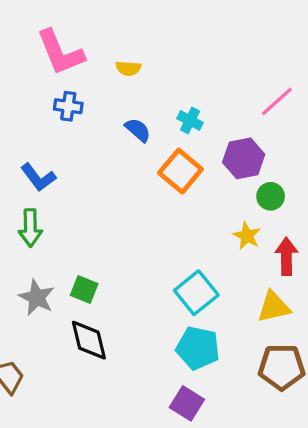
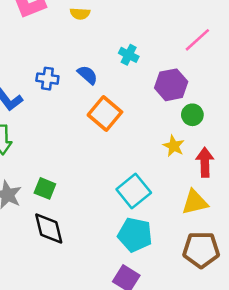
blue cross: (68, 106) -> (47, 79), moved
blue semicircle: (138, 130) -> (87, 75), moved
orange square: (180, 171) -> (105, 114), moved

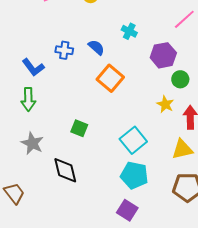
green square: (45, 188) -> (79, 128), moved

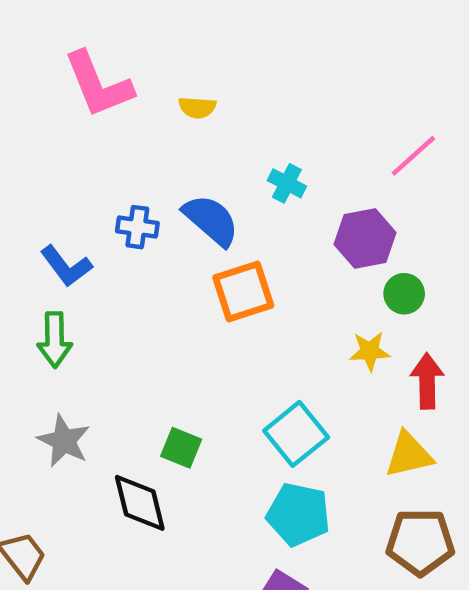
blue semicircle: (96, 47) -> (211, 220), size x1.5
orange square: (110, 78) -> (243, 291), turned 32
yellow star: (165, 104) -> (370, 351), turned -30
green square: (79, 128) -> (181, 448), moved

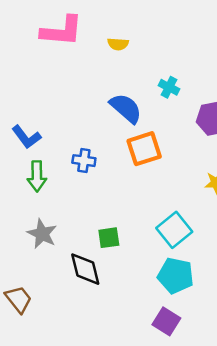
pink L-shape: (98, 84) -> (62, 31), turned -63
blue cross: (137, 227) -> (84, 161), moved
blue L-shape: (66, 266) -> (26, 137), moved
green square: (181, 448) -> (109, 238), turned -30

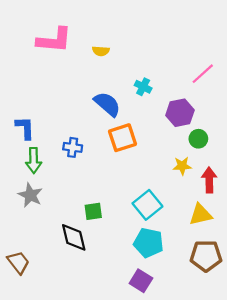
blue L-shape: (26, 137) -> (25, 128), turned -145
gray star: (42, 234) -> (30, 195), moved

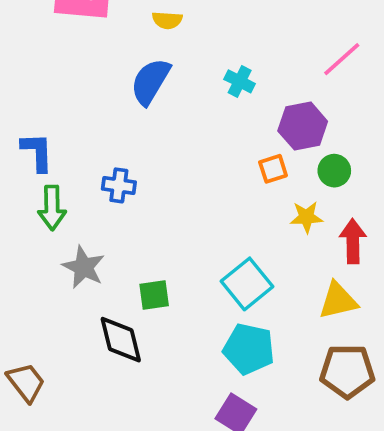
blue semicircle: (107, 104) -> (150, 81), moved, turned -100
orange square: (122, 138) -> (273, 169), moved, size x0.6
gray star: (30, 195) -> (84, 267), moved

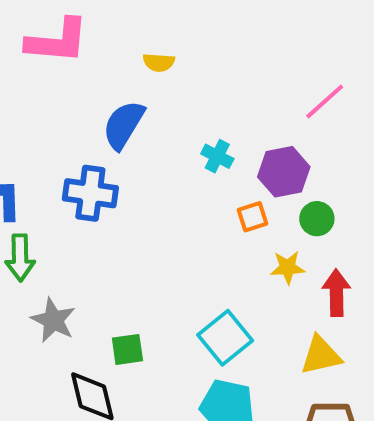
yellow semicircle: (167, 20) -> (159, 62), moved
cyan cross: (240, 81) -> (217, 156), moved
blue cross: (119, 185) -> (90, 193), moved, size x1.5

